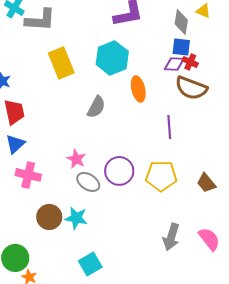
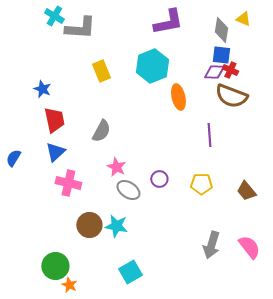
yellow rectangle: (61, 63) -> (101, 71), size x0.7
gray semicircle: (96, 107) -> (101, 131), moved
purple circle: (119, 171) -> (159, 179), size x0.6
yellow pentagon: (161, 176) -> (201, 184), size x0.7

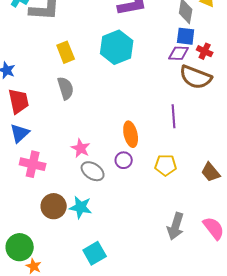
red cross: (230, 70) -> (205, 51), moved
orange ellipse: (178, 97) -> (131, 134), moved
gray semicircle: (101, 131) -> (66, 88), moved, turned -45

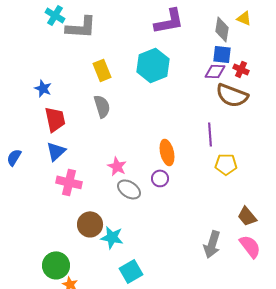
yellow pentagon: (166, 165) -> (226, 164), moved
brown trapezoid: (211, 172) -> (247, 216), moved
cyan star: (81, 207) -> (112, 237), moved

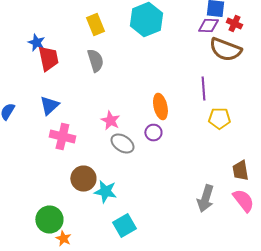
red trapezoid: (55, 119) -> (48, 58), moved
brown trapezoid: (247, 216) -> (240, 170), turned 30

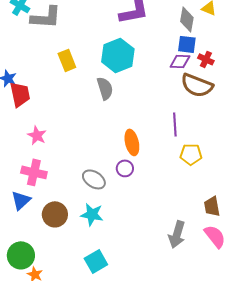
gray semicircle: (95, 60) -> (105, 88), moved
blue triangle: (49, 106) -> (21, 200), moved
pink star: (110, 120) -> (37, 135), moved
cyan star: (105, 192) -> (92, 214), moved

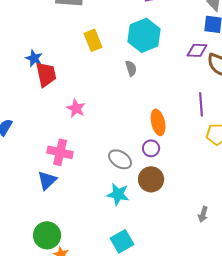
purple diamond: (180, 61) -> (197, 50), moved
gray semicircle: (105, 88) -> (131, 68), size x0.7
pink star: (37, 135) -> (76, 108), moved
brown circle: (55, 214) -> (151, 179), moved
gray arrow: (177, 234) -> (203, 214), size x0.6

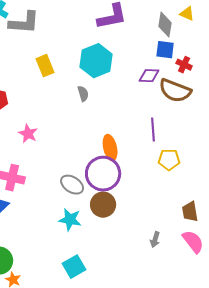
purple circle: (151, 148) -> (103, 174), size x2.0

